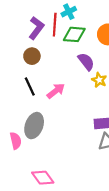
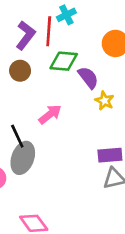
green diamond: (74, 34) -> (64, 61), moved
black line: (30, 86) -> (17, 136), moved

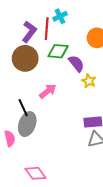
brown circle: (20, 71) -> (25, 58), size x1.6

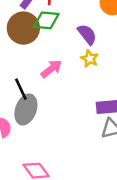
green diamond: (58, 51) -> (46, 20), moved
yellow star: (89, 81) -> (90, 59), moved

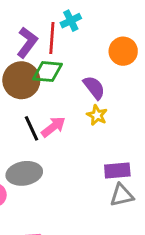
black line: (21, 89) -> (32, 128), moved
gray ellipse: (26, 109) -> (24, 173), turned 60

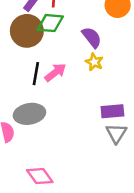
black line: (32, 128) -> (36, 74), turned 35
gray triangle: (122, 195) -> (116, 133), turned -45

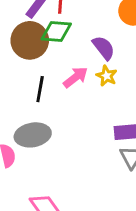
pink arrow: (55, 72) -> (76, 77), moved

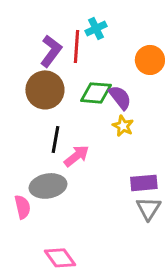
green diamond: (56, 32) -> (96, 93), moved
pink arrow: (76, 77) -> (76, 156), moved

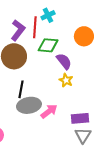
green diamond: (96, 93) -> (48, 45), moved
pink arrow: (76, 156) -> (49, 111), moved
gray ellipse: (48, 186) -> (29, 105), moved

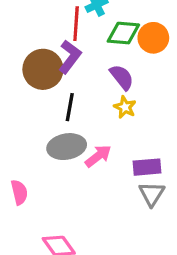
purple L-shape: (18, 30) -> (70, 57), moved
green diamond: (48, 45) -> (123, 33), moved
black line: (21, 89) -> (70, 107), moved

